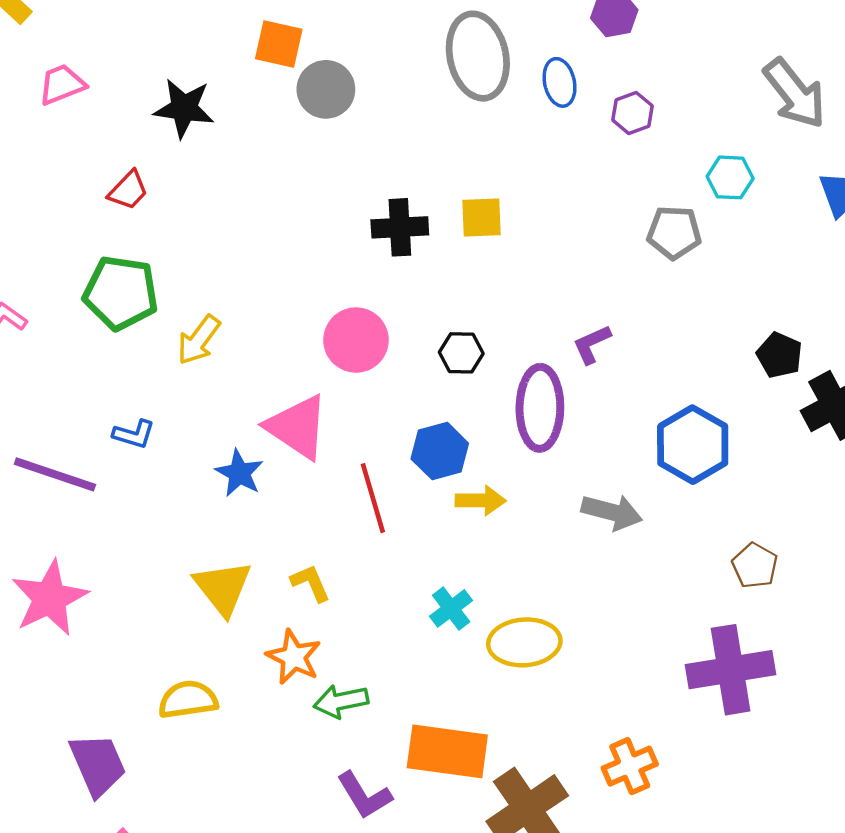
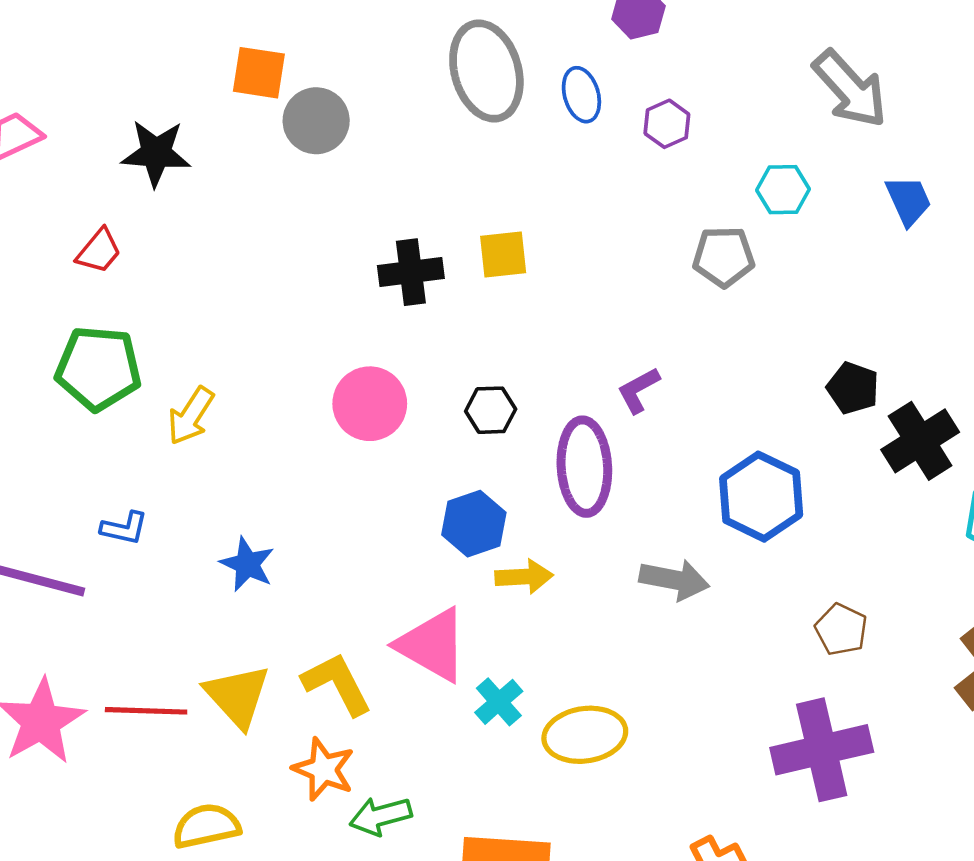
pink triangle: (297, 427) -> (432, 645), moved
red line: (373, 498) -> (146, 711), moved, turned -68
yellow L-shape: (311, 583) -> (337, 684), size x1.5

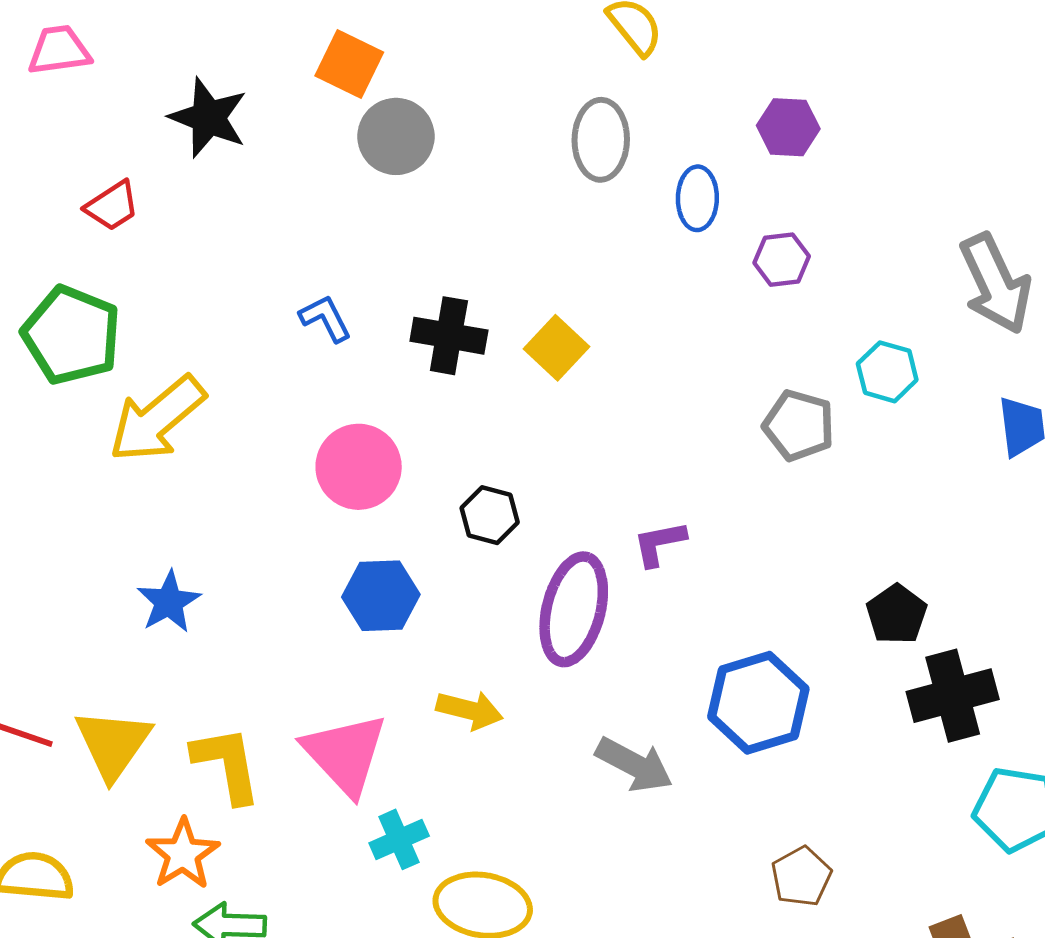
gray ellipse: (486, 71) -> (601, 140), size x0.7
yellow square: (503, 255) -> (557, 348), turned 32
yellow arrow: (191, 416) -> (157, 419), size x1.5
blue hexagon: (474, 524) -> (381, 596), moved
blue L-shape: (124, 528) -> (325, 318), moved, turned -147

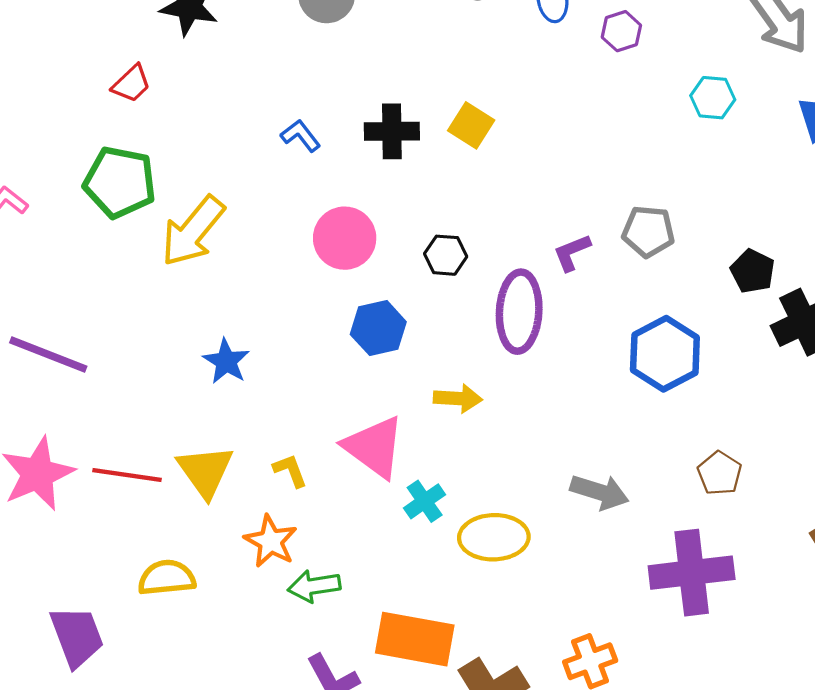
gray pentagon: (799, 425) -> (648, 231), moved
yellow L-shape: (227, 764) -> (290, 471), size x0.6
gray arrow: (634, 765) -> (600, 492), moved

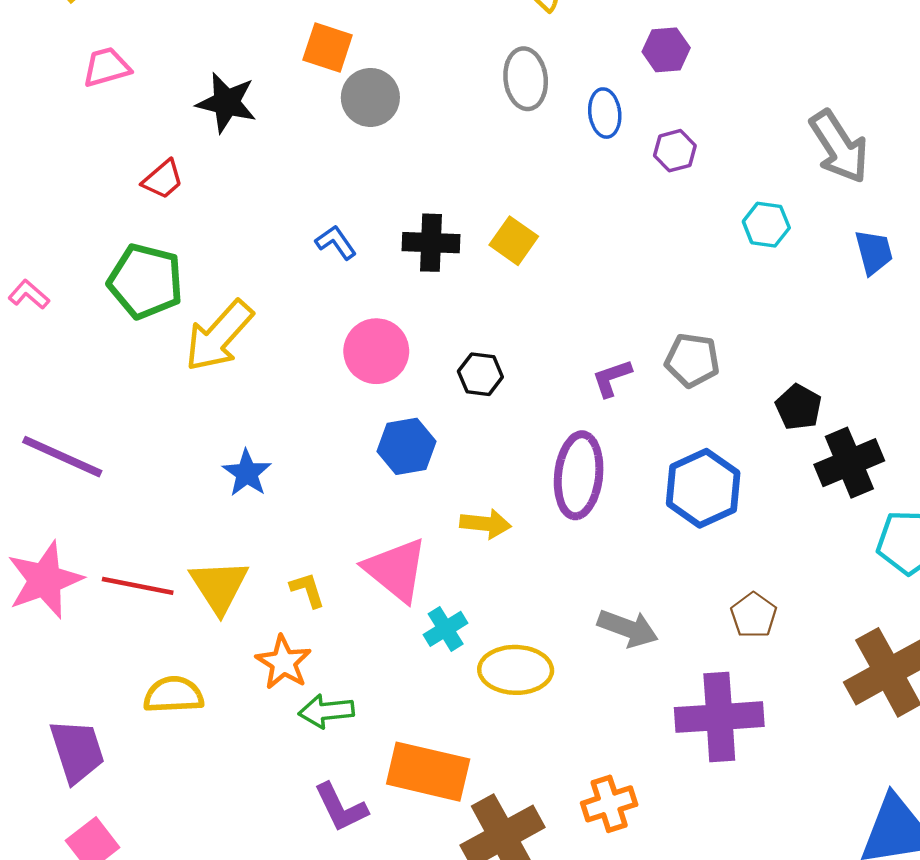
purple ellipse: (519, 312) -> (579, 475), moved

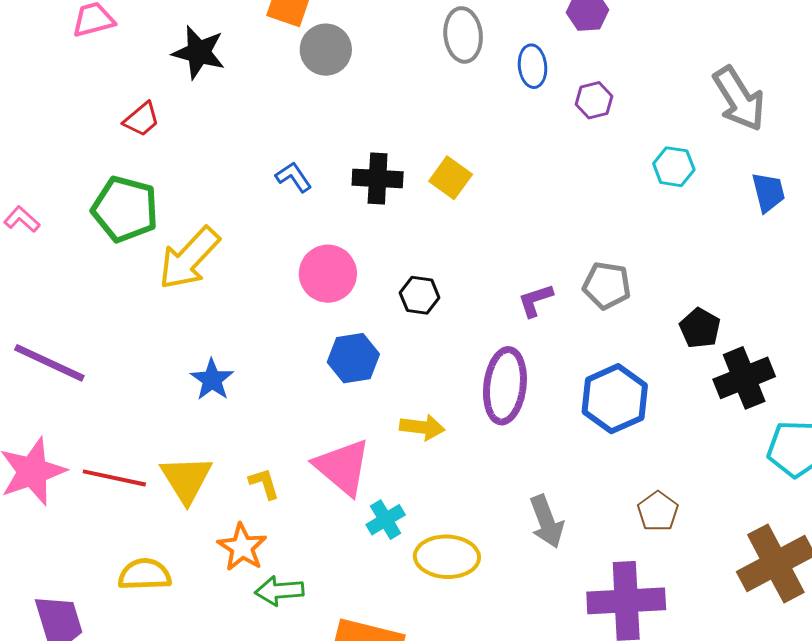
gray arrow: (628, 628) -> (547, 521), turned 48

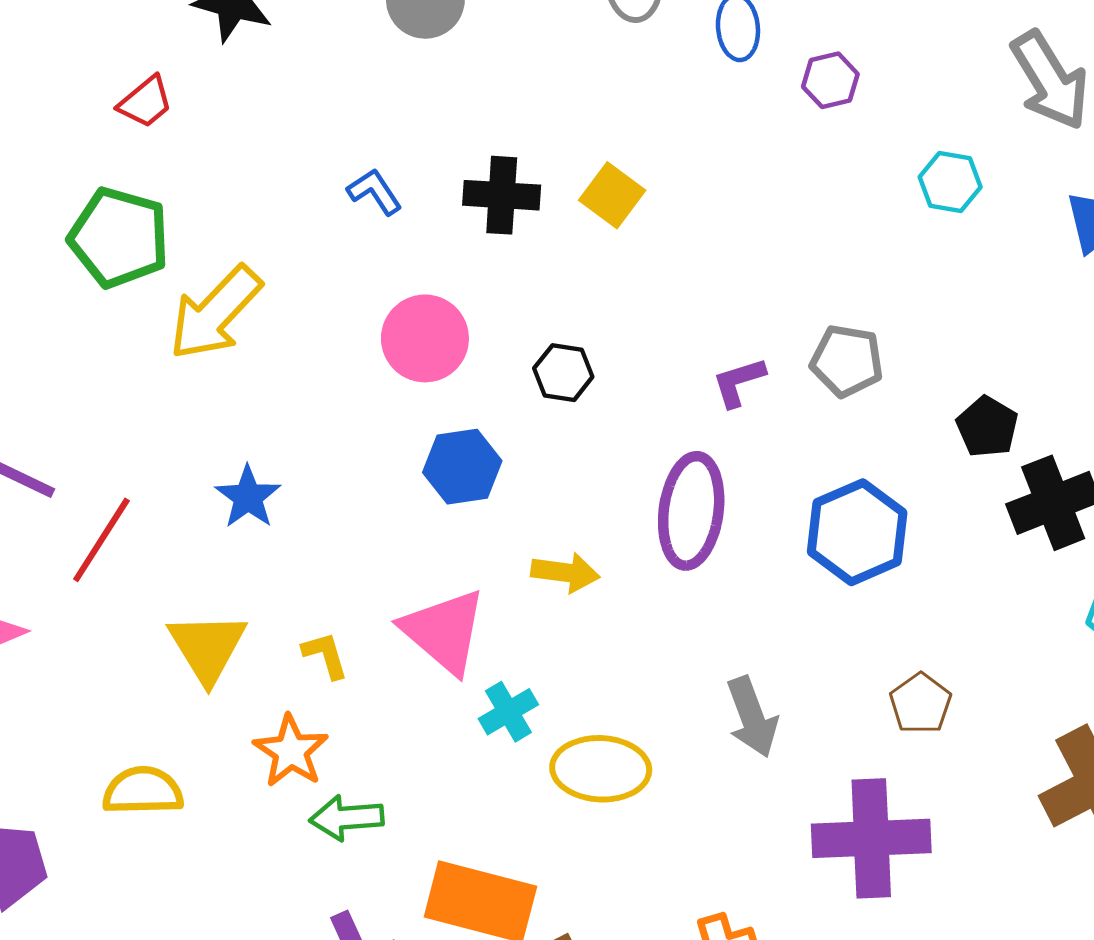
red line: (114, 478) -> (101, 540), moved, turned -70

